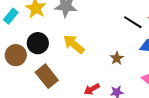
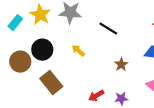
black line: (133, 22) -> (108, 29), moved
yellow arrow: (74, 44) -> (78, 51), size x0.6

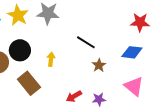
black line: (108, 29) -> (86, 42), moved
yellow arrow: (78, 51) -> (51, 59), moved, turned 56

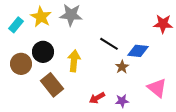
blue diamond: (132, 52) -> (138, 51), moved
yellow arrow: (51, 59) -> (74, 61), size x1.5

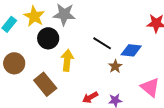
black circle: (43, 52) -> (48, 38), moved

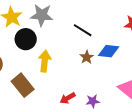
black line: (102, 43) -> (83, 30), moved
brown star: (115, 66) -> (87, 57), moved

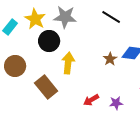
black line: (83, 30) -> (111, 17), moved

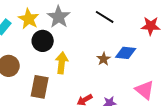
gray star: (65, 17) -> (59, 17), turned 30
brown rectangle: (46, 87) -> (40, 87), turned 50

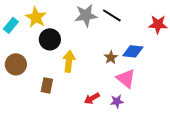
gray star: (59, 17) -> (86, 15), moved, turned 30
brown rectangle: (40, 87) -> (47, 85), size x0.7
pink triangle: (145, 90) -> (126, 78), moved

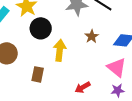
brown star: (111, 57) -> (92, 36), moved
purple star: (117, 101) -> (118, 90), moved

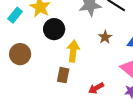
brown rectangle: (38, 74) -> (63, 75), moved

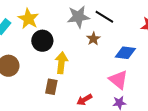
brown star: (105, 37) -> (93, 39), moved

